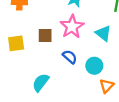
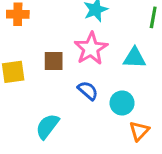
cyan triangle: (103, 33) -> (134, 58), turned -36

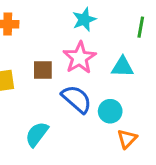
blue semicircle: (88, 91) -> (77, 99), size x1.5

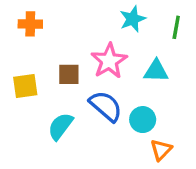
cyan star: (84, 19) -> (133, 19), moved
cyan semicircle: (37, 134) -> (60, 126), moved

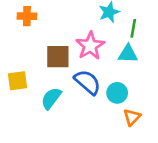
green line: (176, 27) -> (133, 28), moved
brown square: (69, 74) -> (58, 57), size x1.4
yellow square: (25, 86) -> (17, 81), moved

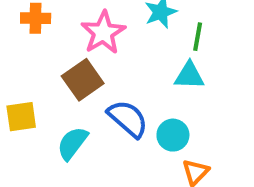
pink star: (90, 46) -> (103, 33), moved
brown square: (58, 57) -> (83, 80), turned -35

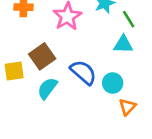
green line: (198, 37) -> (129, 19), turned -42
brown square: (83, 80) -> (42, 56), moved

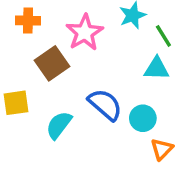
brown square: (42, 56) -> (52, 63), moved

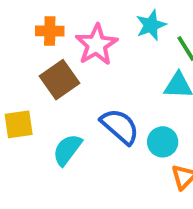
orange cross: (28, 21) -> (50, 31), moved

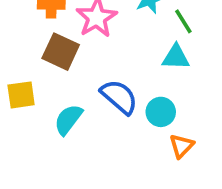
brown square: (59, 80) -> (61, 52), turned -30

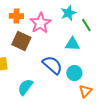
cyan triangle: (176, 57) -> (72, 44), moved
cyan semicircle: (68, 119) -> (25, 87), moved

